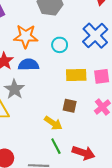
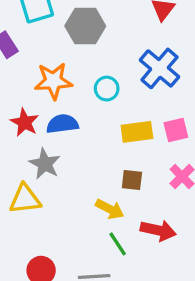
red arrow: (84, 153) -> (158, 230), moved

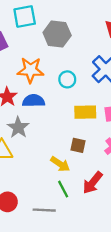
red arrow: (158, 230) -> (93, 183), turned 110

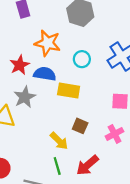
yellow rectangle: (85, 112) -> (69, 90), moved

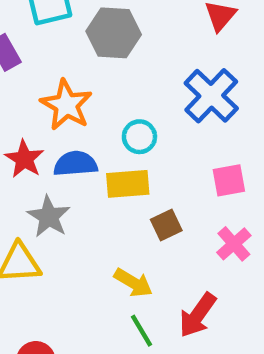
orange star: (48, 43) -> (66, 105), turned 30
cyan circle: (82, 59) -> (139, 137), moved
brown square: (80, 126) -> (166, 225), moved, turned -35

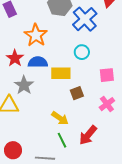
blue cross: (211, 96) -> (85, 19), moved
cyan circle: (139, 137) -> (82, 52), moved

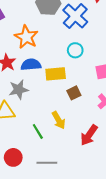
gray star: (24, 85) -> (19, 90), turned 30
yellow arrow: (60, 118) -> (59, 120), turned 30
green line: (62, 140) -> (38, 131), moved

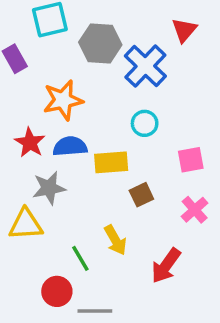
orange star: (26, 37) -> (63, 100), turned 30
red circle: (13, 157) -> (57, 291), moved

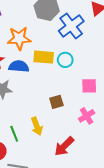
yellow rectangle: (111, 162) -> (44, 57), moved

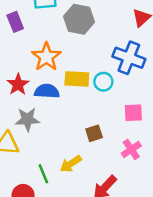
blue cross: (71, 26) -> (129, 58), moved, turned -30
orange star: (19, 38) -> (46, 57), turned -30
yellow arrow: (37, 126) -> (71, 164), turned 78

